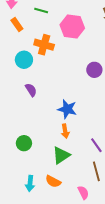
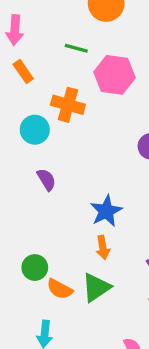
green line: (41, 10) -> (76, 48), moved
blue star: (67, 109) -> (106, 211), turned 30
orange semicircle: (53, 181) -> (60, 289), moved

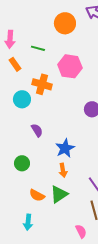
green line: (76, 48) -> (38, 48), moved
purple semicircle: (46, 179) -> (37, 130), moved
green circle: (35, 267) -> (22, 163), moved

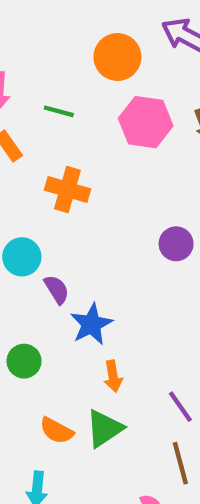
pink hexagon: (70, 66) -> (146, 122), moved
cyan circle: (22, 99) -> (22, 257), moved
blue star: (65, 148) -> (91, 324), moved

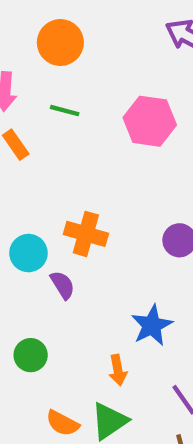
orange circle: (117, 57) -> (60, 43), moved
orange cross: (67, 190) -> (86, 234), moved
blue star: (91, 324) -> (152, 325), moved

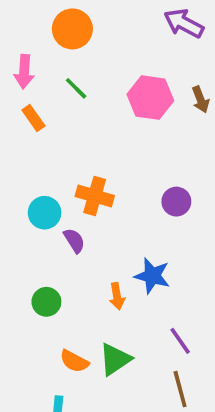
green line: (65, 111) -> (76, 88), turned 30
blue star: (152, 325) -> (152, 276), turned -30
orange arrow: (118, 370) -> (117, 296), moved

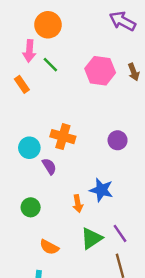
pink arrow: (24, 72) -> (29, 51), moved
green triangle: (115, 359) -> (91, 238), moved

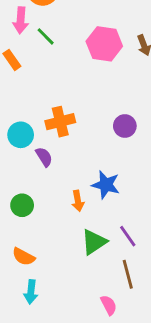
orange cross: (63, 137) -> (60, 122), turned -30
orange semicircle: (49, 247) -> (24, 257), moved

